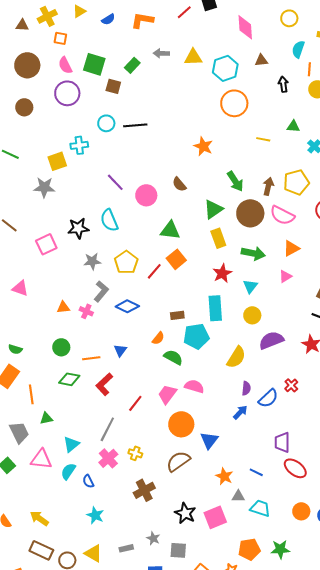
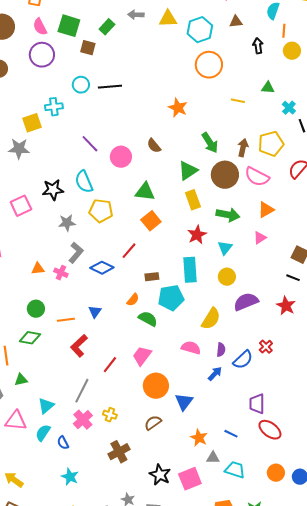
yellow pentagon: (126, 262) -> (101, 211), moved, turned -30
red line: (154, 271) -> (129, 251), moved
green diamond: (69, 379) -> (30, 338), moved
pink semicircle: (194, 386) -> (191, 348), moved
brown semicircle: (178, 461) -> (153, 423), size x0.7

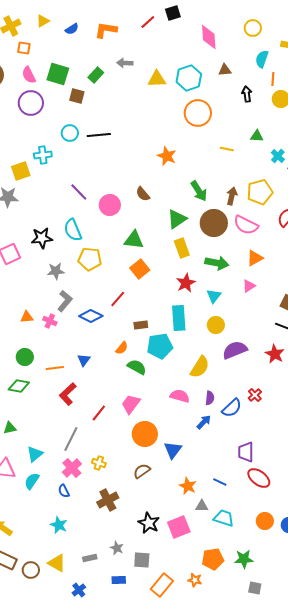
yellow triangle: (168, 19) -> (157, 79), moved
blue semicircle: (63, 443) -> (64, 491), moved

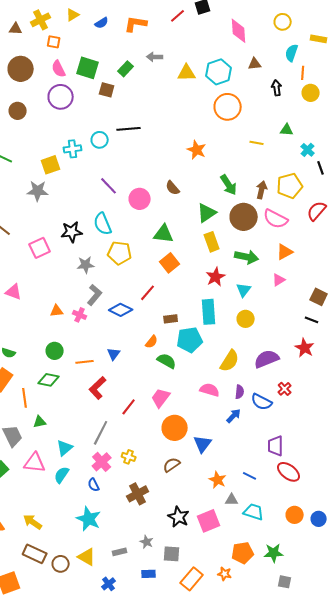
cyan circle: (70, 133) -> (100, 140), moved
purple semicircle: (235, 350) -> (267, 359), moved
blue semicircle: (232, 408) -> (262, 402), turned 70
cyan star: (59, 525) -> (89, 519), size x1.4

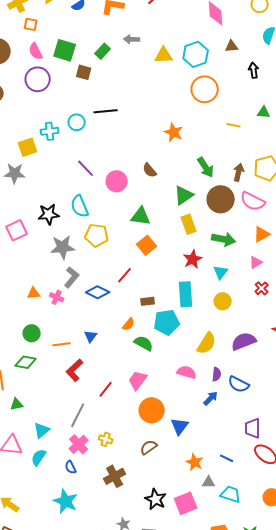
gray star: (86, 265) -> (63, 247), size x1.4
red cross: (285, 389) -> (262, 288), moved

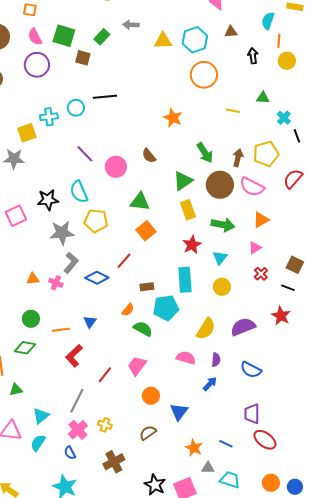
blue semicircle: (239, 384) -> (251, 370), moved
orange circle: (152, 410) -> (151, 396), size x0.7

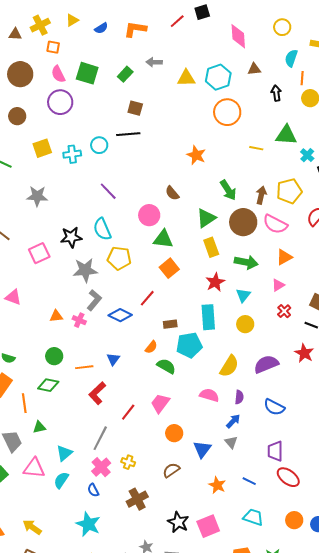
brown square: (83, 58) -> (135, 108), moved
green triangle: (263, 98) -> (286, 135), size x1.6
yellow square: (27, 133) -> (42, 148), moved
pink circle: (116, 167) -> (149, 215), moved
gray triangle: (208, 468) -> (231, 442), moved, turned 48

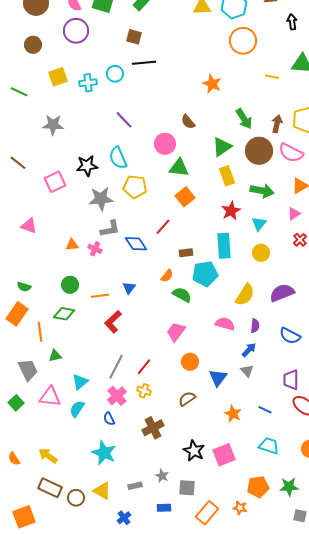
brown square: (135, 108) -> (134, 37), moved
gray L-shape: (94, 300) -> (110, 229), turned 40
blue diamond: (120, 315) -> (136, 244), turned 30
red line: (128, 412) -> (144, 367), moved

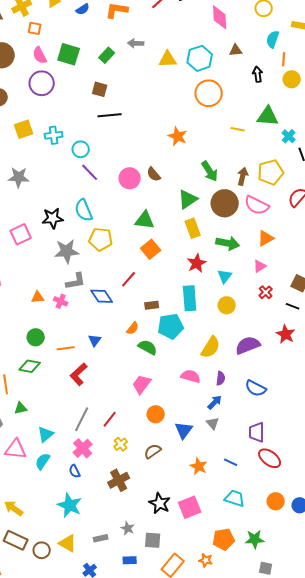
cyan circle: (115, 74) -> (81, 149), moved
pink circle: (165, 144) -> (130, 178), moved
yellow cross: (144, 391) -> (121, 444), moved, turned 32

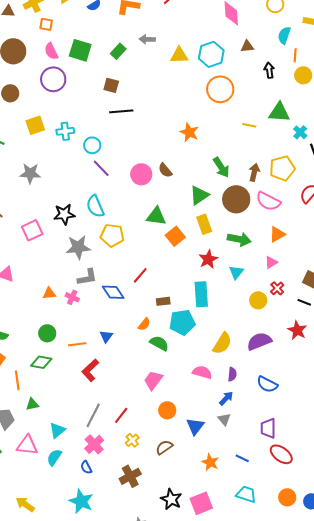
orange square: (151, 249) -> (175, 236), moved
yellow circle: (227, 305) -> (258, 300), moved

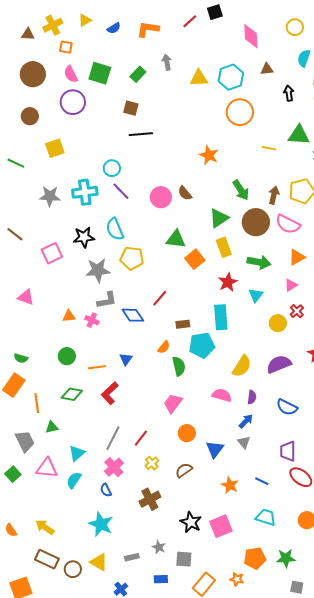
gray arrow: (147, 39) -> (167, 62), turned 77
cyan cross: (65, 131) -> (85, 192), moved, size x1.4
green semicircle: (159, 343) -> (179, 366), turned 48
green diamond: (41, 362) -> (72, 394), moved

